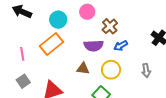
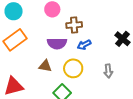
cyan circle: (58, 20) -> (14, 11), moved
brown cross: (110, 26) -> (74, 25), turned 35

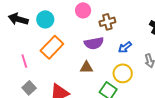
blue arrow: (84, 45) -> (125, 47), moved
yellow circle: (73, 68) -> (123, 73), moved

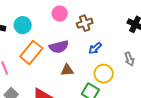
purple semicircle: (94, 43) -> (59, 47), moved
blue arrow: (125, 47) -> (95, 48), moved

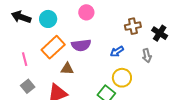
brown cross: (85, 23) -> (133, 26), moved
gray arrow: (129, 59) -> (147, 56), moved
brown triangle: (67, 70) -> (67, 69), moved

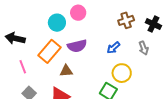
black arrow: (21, 17) -> (15, 38), moved
cyan circle: (48, 19) -> (57, 23), moved

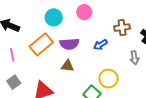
pink circle: (78, 13) -> (84, 12), moved
blue arrow: (113, 48) -> (100, 45), moved
brown triangle: (66, 71) -> (67, 66), moved

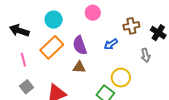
cyan circle: (54, 17) -> (54, 20), moved
purple semicircle: (69, 44) -> (80, 45), turned 78

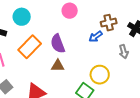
cyan circle: (54, 20) -> (22, 17), moved
blue arrow: (111, 44) -> (96, 37), moved

